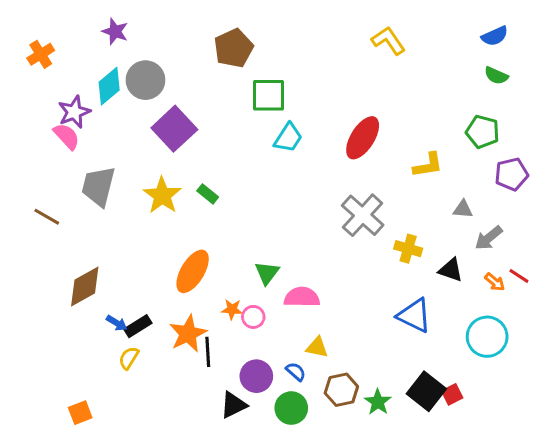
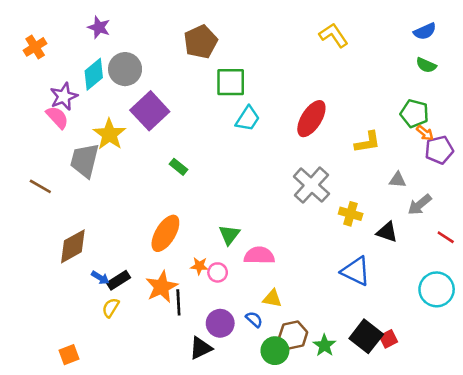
yellow star: (162, 195) -> (109, 134), moved
orange arrow: (495, 282) -> (425, 133), moved
cyan circle: (487, 337) -> (437, 289), moved
green circle: (291, 408) -> (275, 351), moved

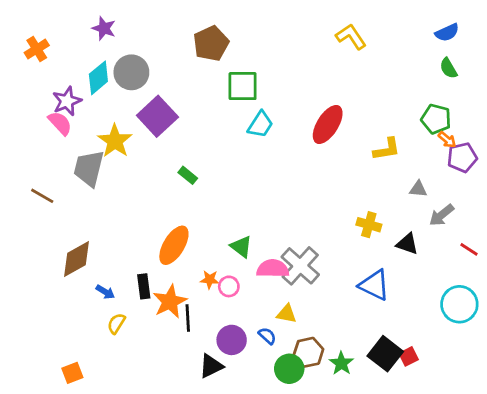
green semicircle: (426, 65) -> (448, 68), turned 36
gray cross: (311, 185) -> (300, 266), moved
green triangle: (229, 235) -> (241, 247), turned -30
black rectangle: (119, 280) -> (144, 286), moved, turned -65

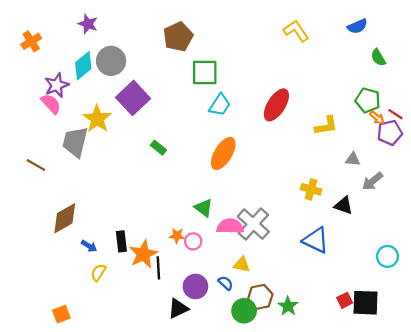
blue semicircle: (447, 33) -> (357, 26), moved
orange ellipse: (174, 245) -> (223, 153), moved
red line: (469, 249) -> (396, 114), moved
cyan circle: (459, 304) -> (387, 256), size x0.7
black square: (385, 354) -> (365, 303), moved, turned -36

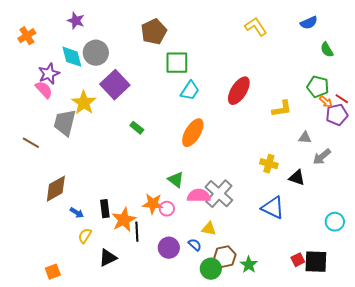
cyan diamond: (83, 66) -> (72, 57), turned -65
orange star: (177, 236) -> (153, 204), size x1.5
black triangle: (178, 308) -> (108, 258), moved

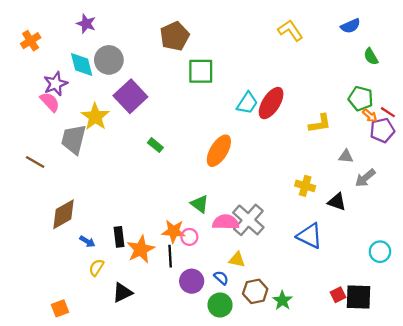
cyan trapezoid: (190, 91) -> (247, 103), moved
black line: (137, 232) -> (170, 256), moved
green circle: (211, 269) -> (220, 305), moved

